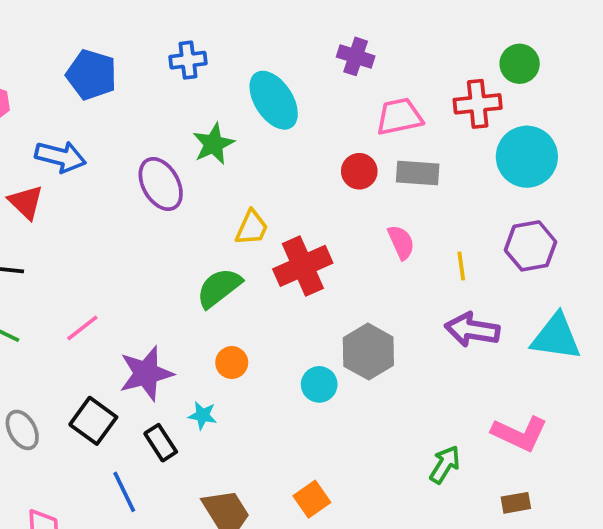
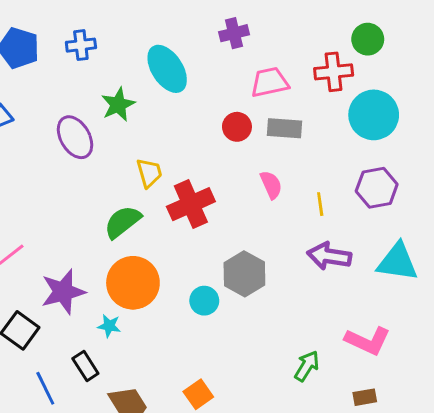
purple cross: (356, 56) -> (234, 33), turned -32
blue cross: (188, 60) -> (81, 45), moved
yellow trapezoid: (252, 228) -> (149, 173), turned -40
orange circle: (232, 363) -> (133, 283), size x2.0
black rectangle: (161, 443) -> (85, 366), moved

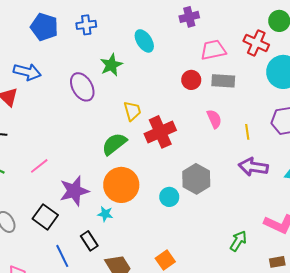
cyan ellipse: (167, 69) -> (144, 41), size x0.7
red cross: (334, 72) -> (256, 43), turned 30

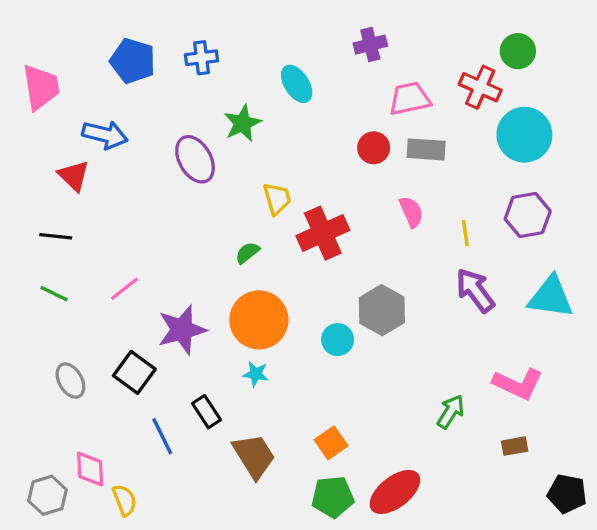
green semicircle: (114, 144) -> (247, 253), size x0.6
purple arrow: (253, 167) -> (475, 290), turned 44
cyan star: (105, 214) -> (256, 374), moved

